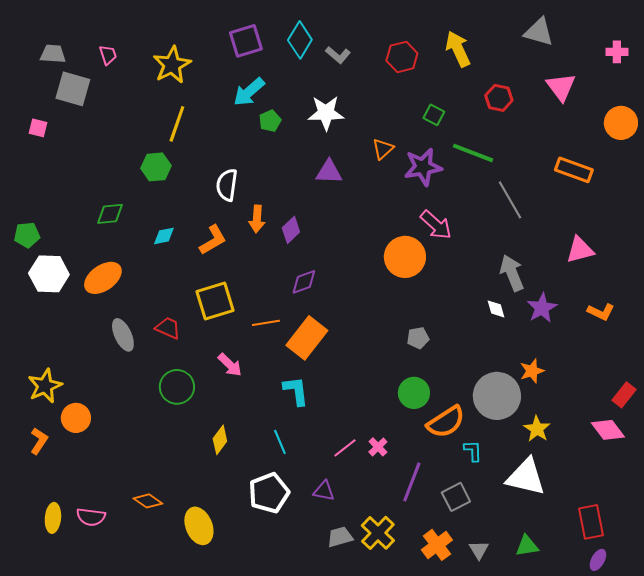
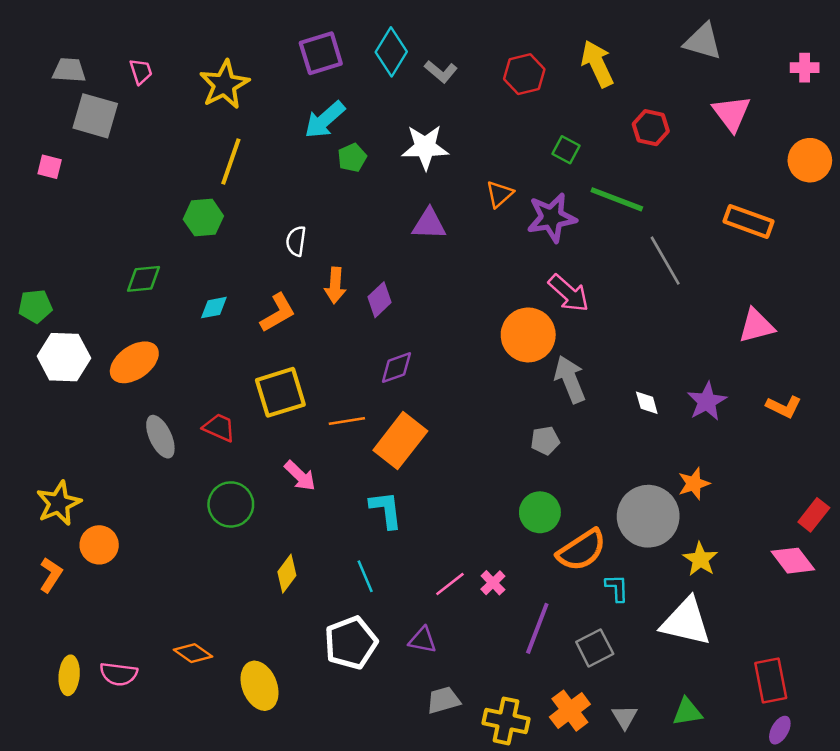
white semicircle: (227, 185) -> (296, 241), size x0.7
gray arrow: (512, 273) -> (570, 379), moved
yellow cross: (378, 533) -> (506, 721), moved, turned -32

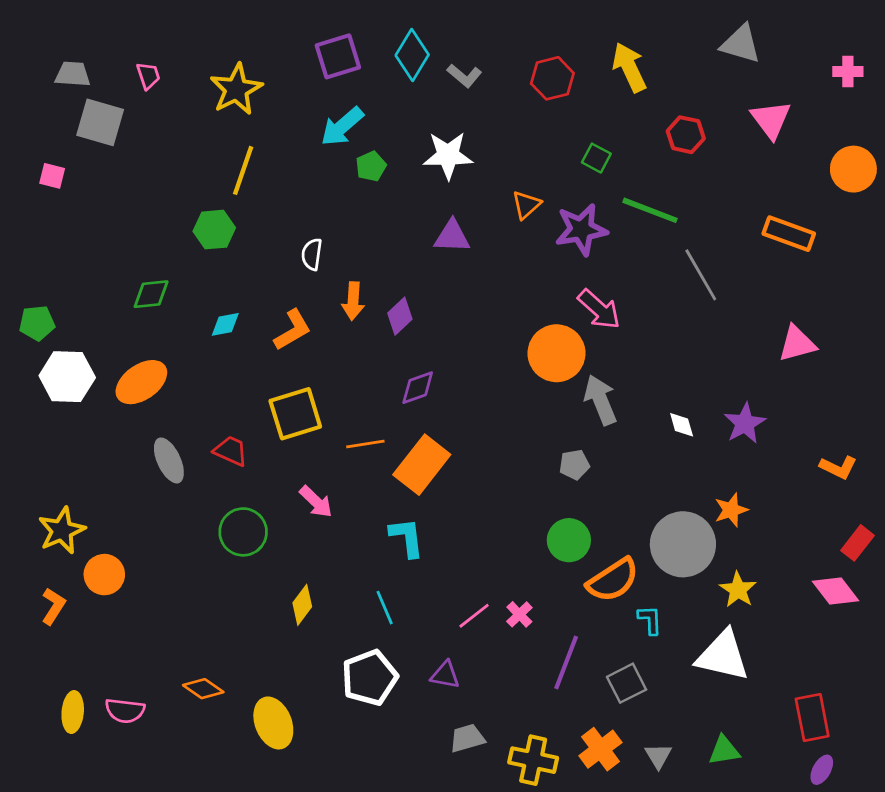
orange L-shape: (784, 407) -> (838, 467), moved

